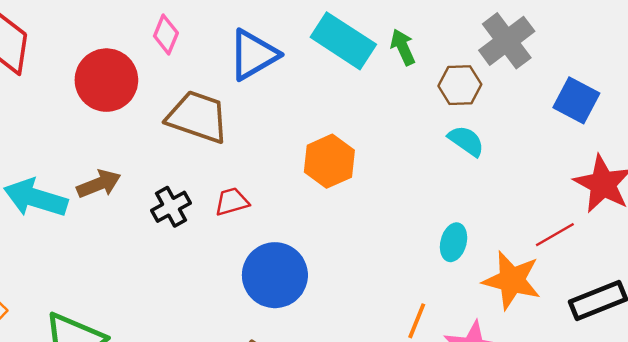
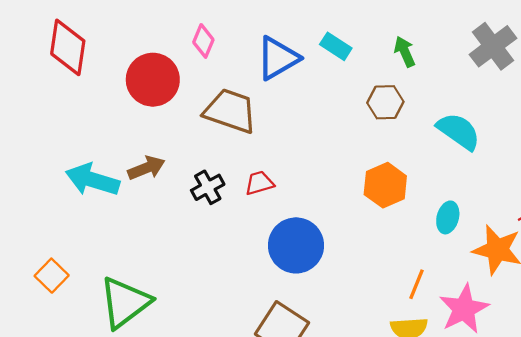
cyan rectangle: (343, 41) -> (336, 46), moved, size x0.6
brown hexagon: (460, 85) -> (385, 102), moved
cyan semicircle: (466, 141) -> (459, 131), size x1.4
orange hexagon: (329, 161) -> (385, 185), moved

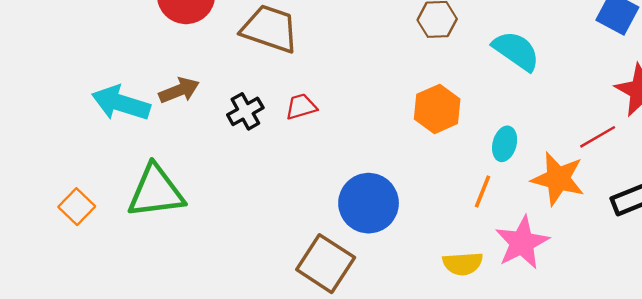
blue circle: (296, 245) -> (369, 203), moved
orange line: (417, 284) -> (482, 192), moved
green triangle: (125, 302) -> (156, 192), moved, turned 30

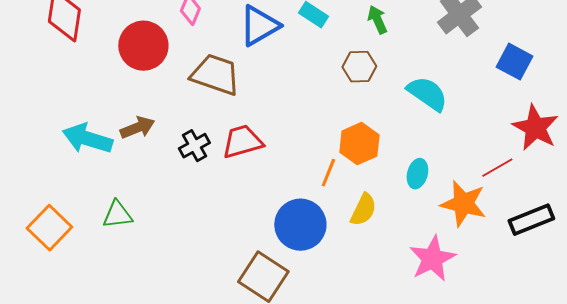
red trapezoid: (301, 107) -> (242, 142), size x1.5
green triangle: (156, 192) -> (117, 215), size x0.6
orange line: (482, 192) -> (328, 173), moved
orange square: (77, 207) -> (49, 228), size x1.4
yellow semicircle: (463, 264) -> (363, 210), moved, turned -60

